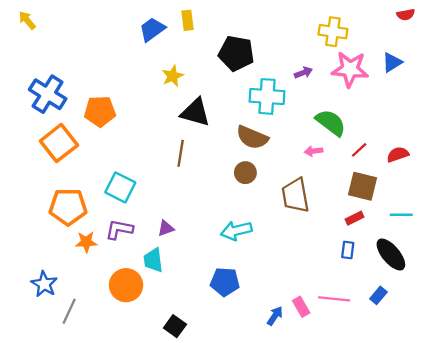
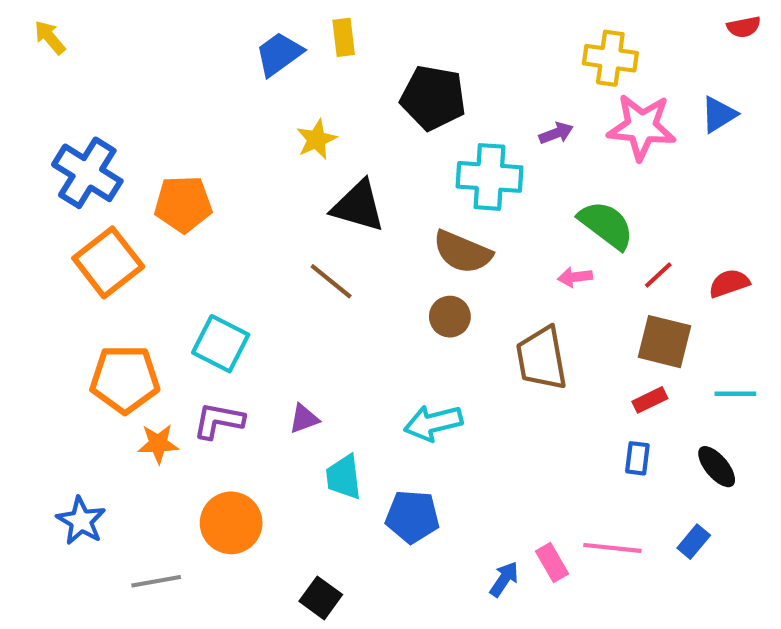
brown line: (181, 153) -> (331, 281), turned -60
black ellipse: (391, 254) -> (717, 467), size x0.7
cyan trapezoid: (153, 260) -> (344, 477), moved
gray line: (69, 311) -> (156, 581), moved, turned 55

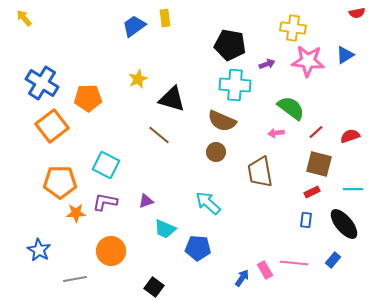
black pentagon: (433, 98) -> (230, 45), moved
yellow star: (317, 139) -> (138, 79), moved
cyan arrow: (433, 423) -> (208, 203), turned 56
black ellipse: (717, 467) -> (344, 224), size x1.5
cyan trapezoid: (344, 477) -> (165, 229), turned -60

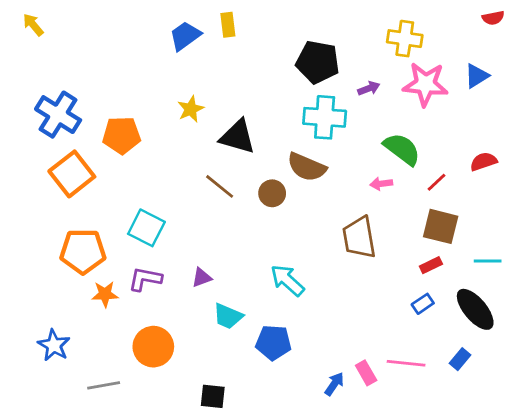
red semicircle: (350, 136) -> (483, 162), moved
brown circle: (216, 152) -> (272, 193), moved
blue rectangle: (306, 220) -> (423, 304), turned 49
black square: (154, 287) -> (213, 396), turned -30

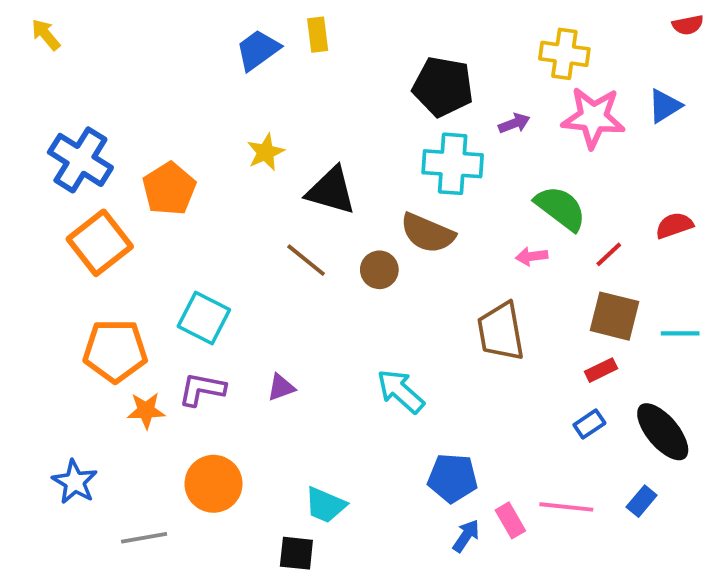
orange pentagon: (122, 135) -> (169, 189), turned -30
cyan line: (488, 261) -> (680, 333), moved
cyan trapezoid: (228, 316) -> (325, 505), moved
blue pentagon: (274, 342) -> (453, 478), moved

